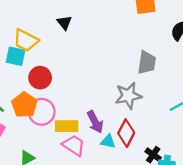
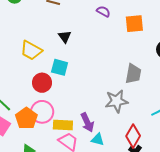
cyan square: (15, 56) -> (60, 67), moved
orange pentagon: (24, 105) -> (26, 118), moved
red diamond: (126, 133) -> (133, 136), moved

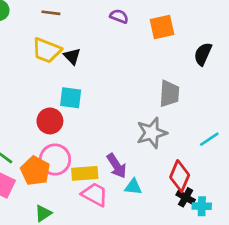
yellow trapezoid: (31, 50) -> (47, 50), moved

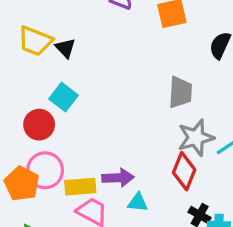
cyan square: (71, 98) -> (64, 97), turned 30
gray star: (152, 133) -> (196, 138), moved
purple arrow: (117, 166) -> (118, 178), turned -60
red diamond: (180, 176) -> (184, 171), moved

